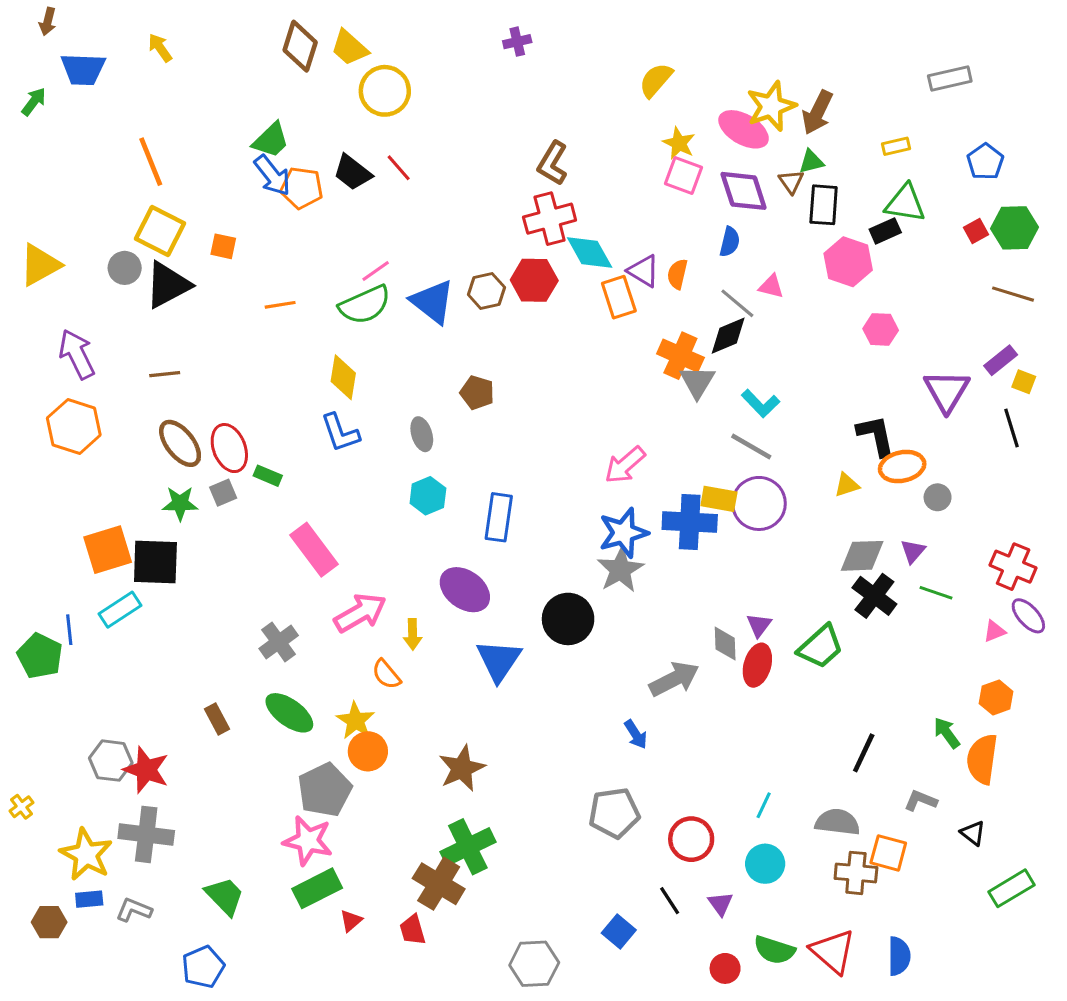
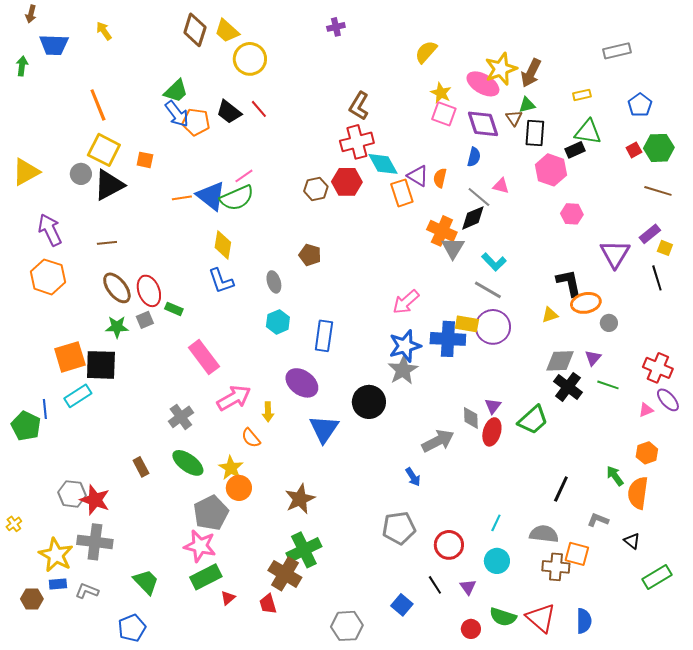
green arrow: (34, 102) -> (22, 66), turned -30
blue triangle: (433, 302) -> (211, 196), moved

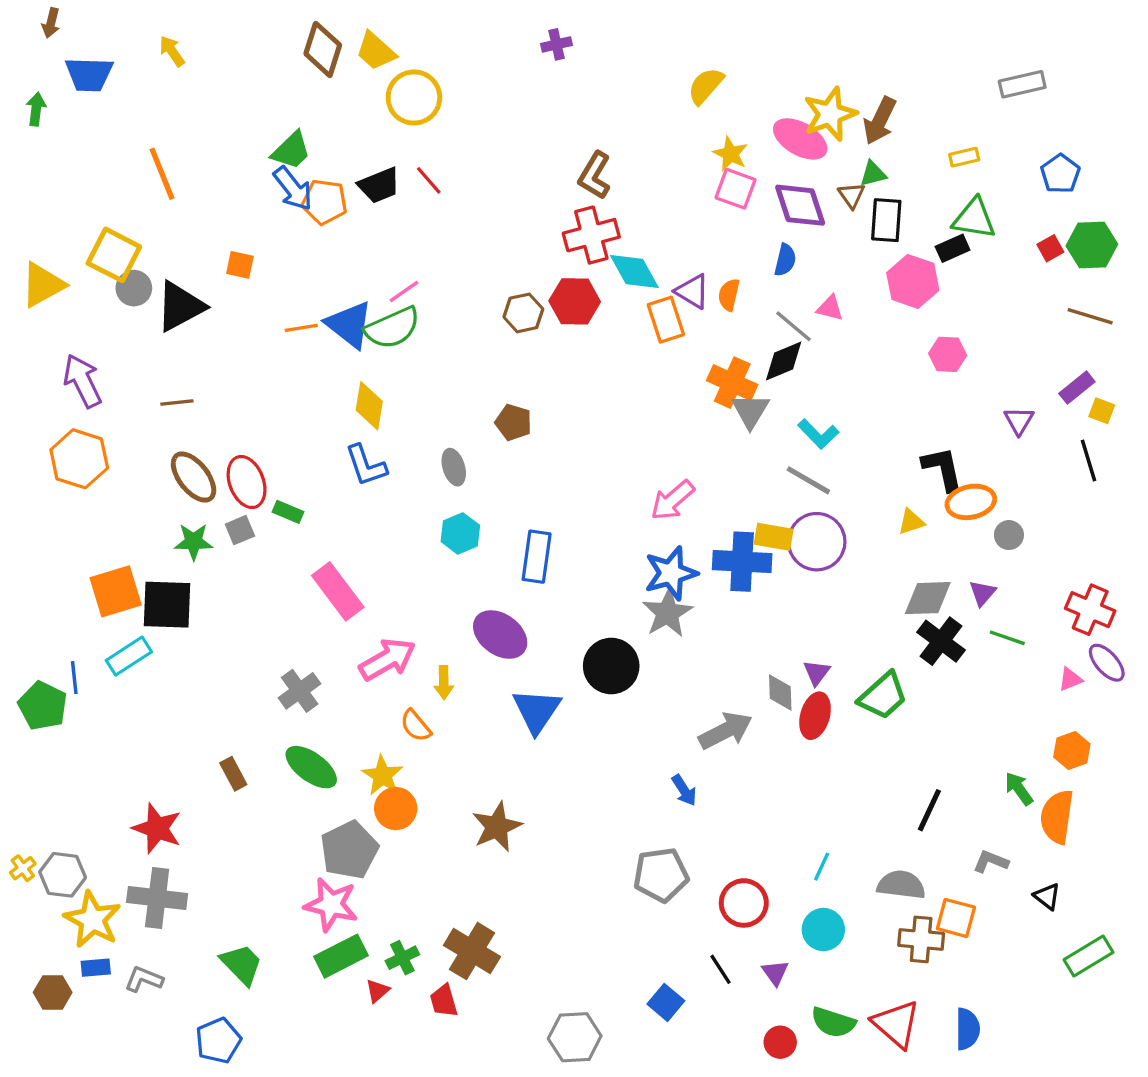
black trapezoid: (229, 112) -> (379, 185), turned -60
yellow square: (104, 150) -> (114, 255), moved
purple triangle: (615, 254) -> (1019, 421), size x0.6
gray hexagon: (72, 494) -> (63, 875), moved
green cross: (304, 550) -> (402, 958), moved, size x0.6

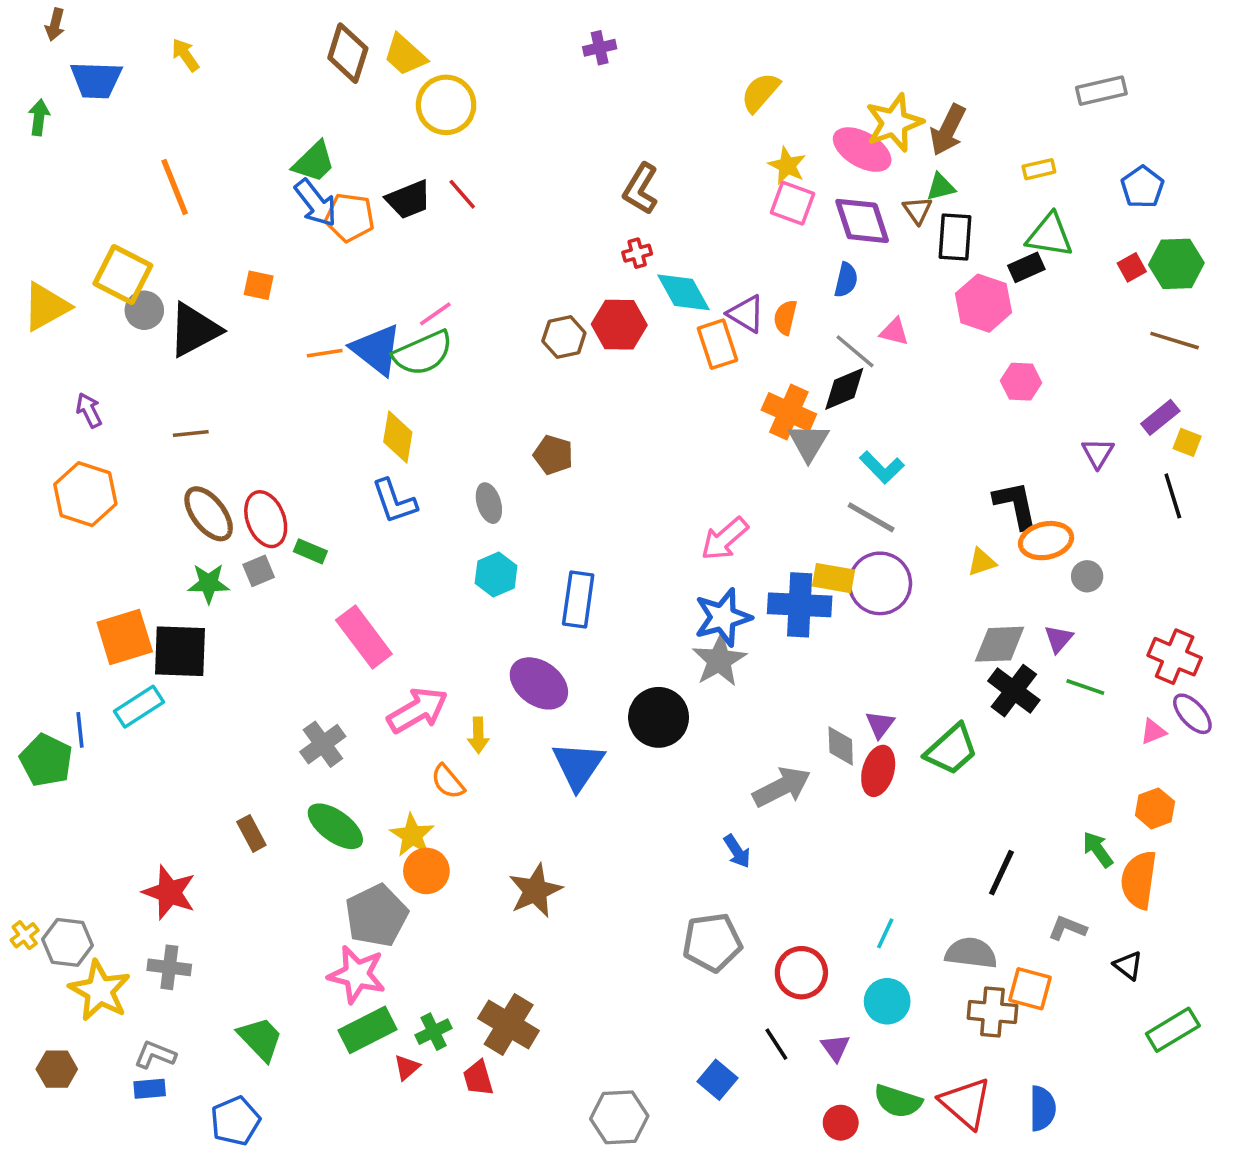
red cross: (591, 235) -> (637, 253), size x0.5
purple arrow: (82, 381) -> (89, 410), size x0.6
gray cross: (157, 898) -> (169, 967), size x0.7
blue rectangle: (96, 968) -> (150, 1089), moved

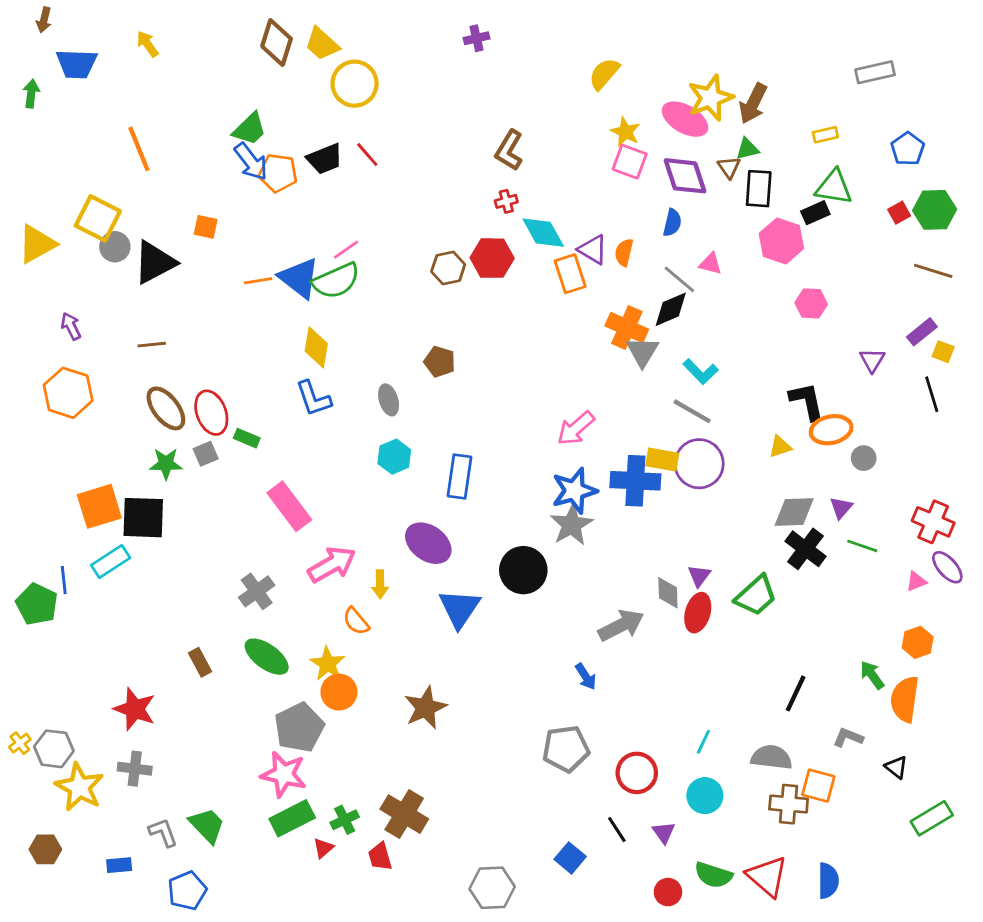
gray L-shape: (155, 1055) -> (163, 832), moved, turned 48

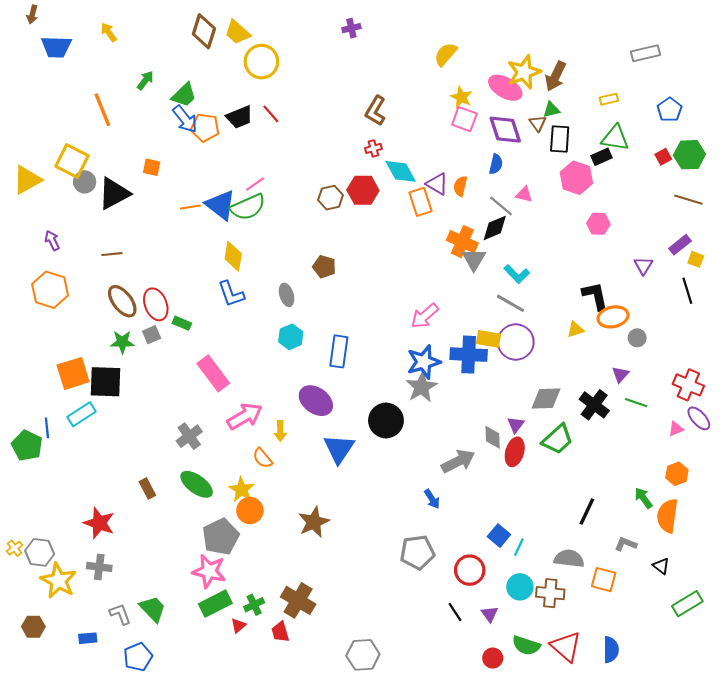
green arrow: (31, 94) -> (145, 80), moved, turned 30
gray diamond: (794, 512) -> (546, 399), moved
brown cross: (789, 804) -> (550, 593), moved
blue square: (570, 858) -> (499, 536), moved

